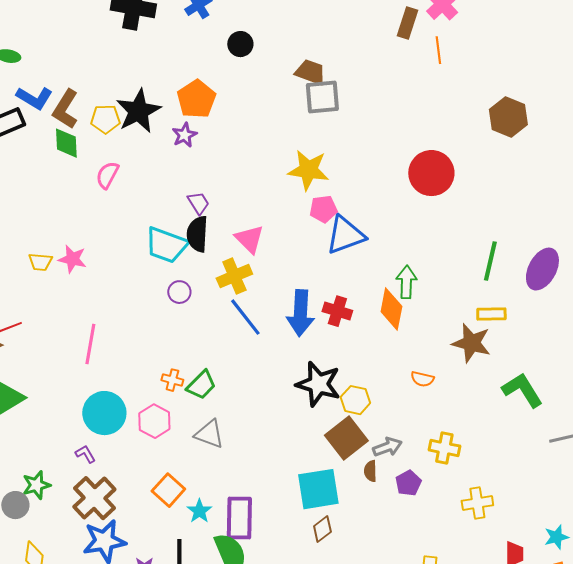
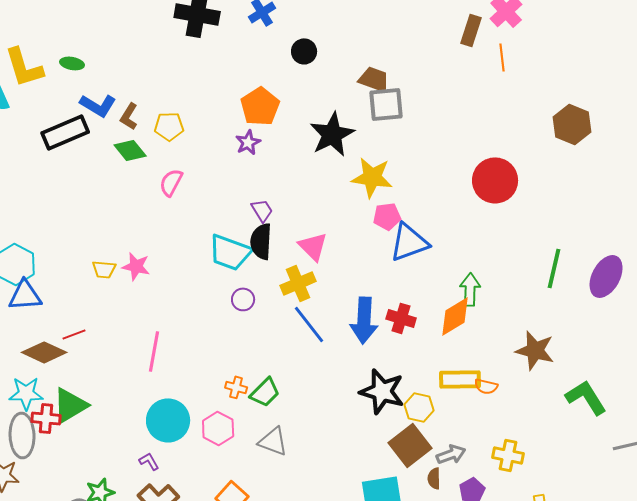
brown L-shape: (65, 109) -> (129, 116), size x0.7
black star: (138, 111) -> (332, 134), moved
green diamond: (66, 143) -> (130, 150), turned -36
orange diamond: (391, 309) -> (455, 316), turned 48
yellow rectangle: (491, 314) -> (460, 379), moved, size x1.4

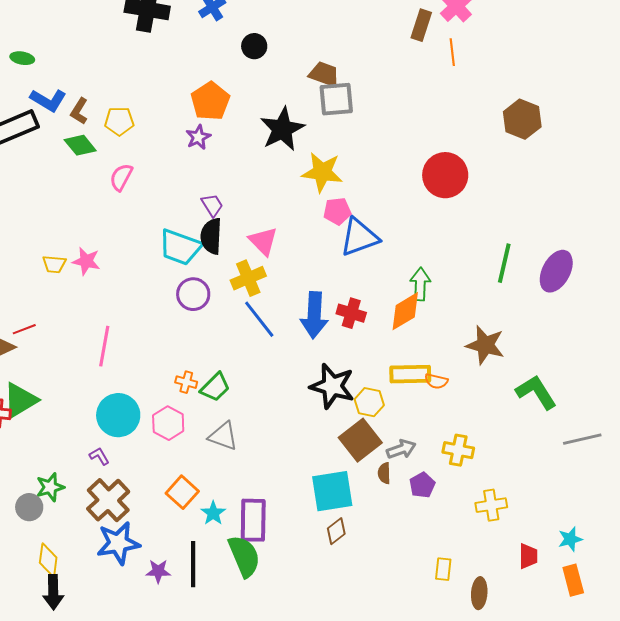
purple circle: (243, 299) -> (193, 294), size x1.4

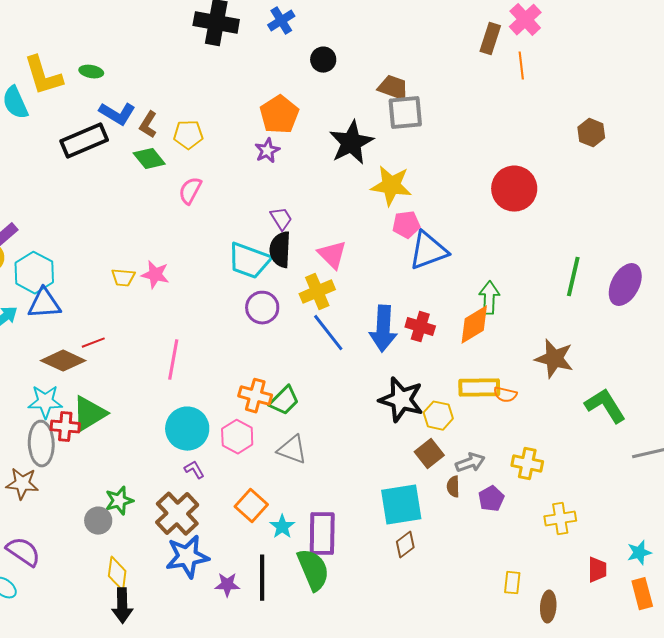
brown hexagon: (522, 119) -> (591, 133), size x0.7
orange cross: (186, 382) -> (255, 396), size x1.5
brown square: (360, 440) -> (429, 454), size x0.7
purple L-shape: (99, 456) -> (194, 470), moved

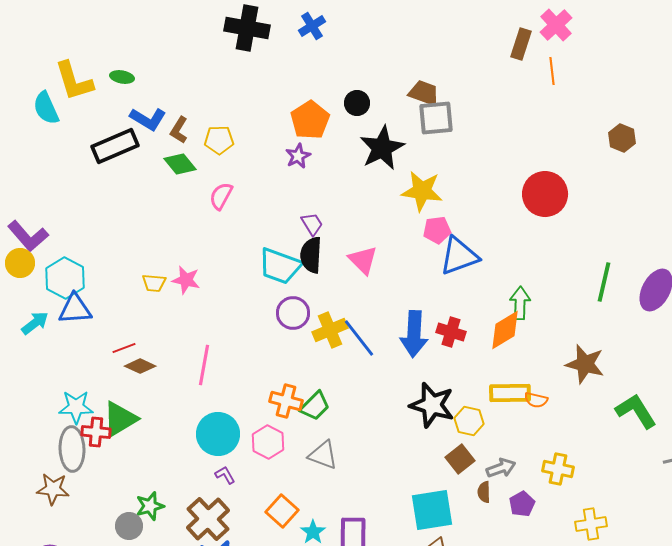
black circle: (323, 60) -> (357, 103), moved
yellow cross: (317, 292) -> (330, 330), moved
brown diamond: (63, 361) -> (140, 366), moved, size x0.7

